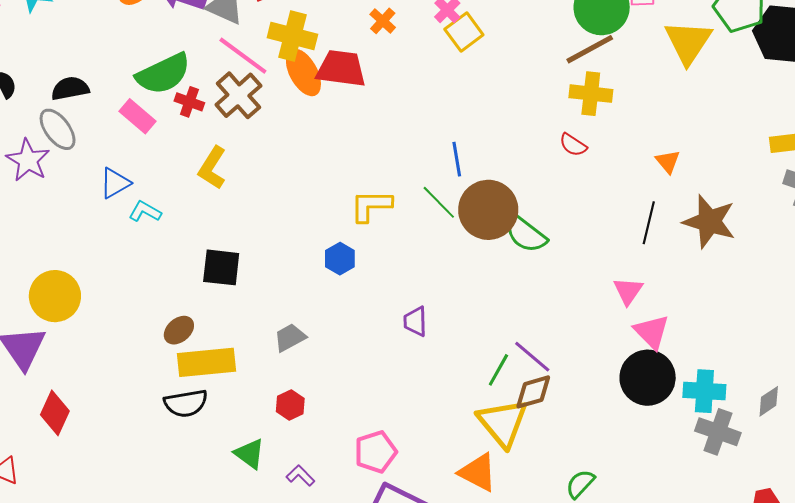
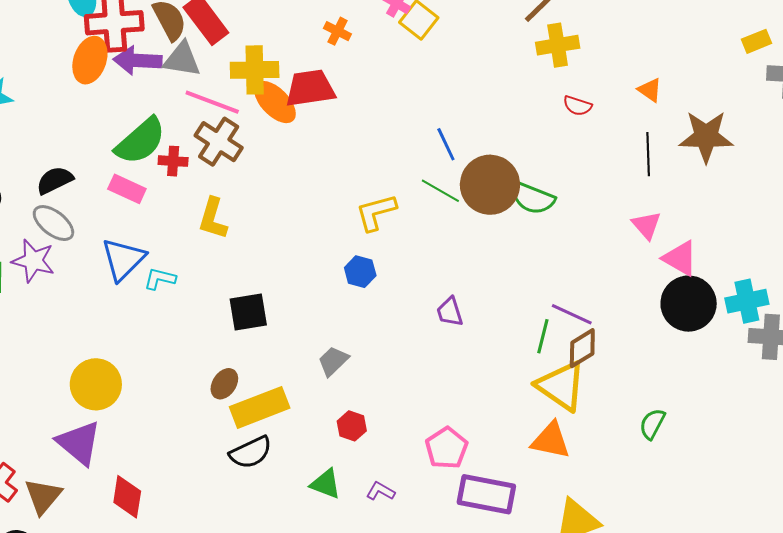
red semicircle: (573, 145) -> (577, 106), moved
blue triangle: (115, 183) -> (123, 259), size x1.4

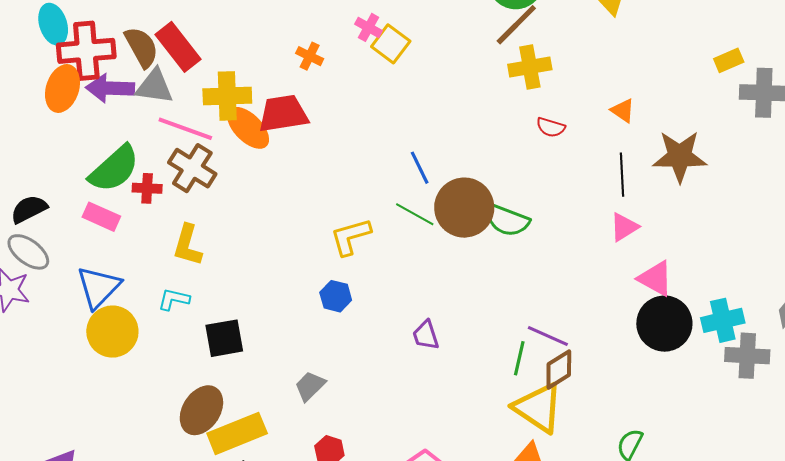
pink triangle: (646, 225) -> (624, 227), moved, turned 40
cyan L-shape: (160, 279) -> (174, 299), moved
yellow circle: (96, 384) -> (112, 332), moved
brown ellipse: (224, 384) -> (201, 410), size x1.6

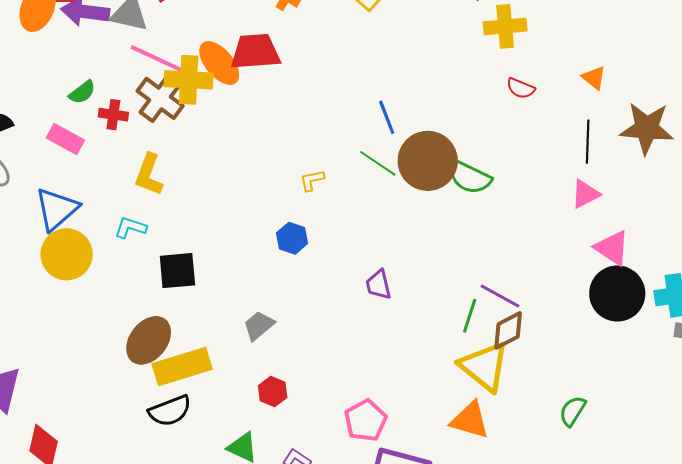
yellow cross: (227, 96) -> (189, 80), moved
green semicircle: (114, 169) -> (82, 92), size x0.5
yellow L-shape: (351, 237) -> (312, 180), size x0.6

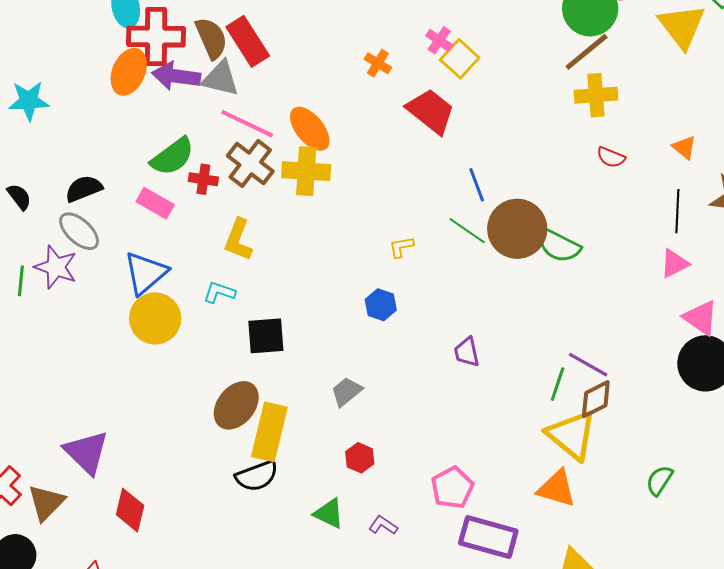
red trapezoid: (255, 52) -> (431, 111), moved, turned 42
yellow cross: (189, 80) -> (306, 171), moved
green semicircle: (82, 92) -> (173, 157), size x1.6
yellow rectangle: (182, 367) -> (269, 432), turned -60

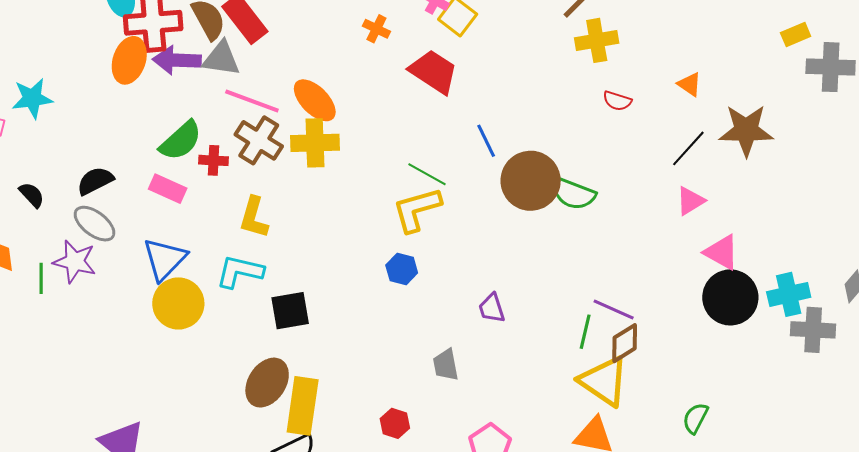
black line: (677, 211) -> (688, 148), turned 45
green line: (467, 231) -> (427, 174), moved
yellow L-shape: (401, 247) -> (417, 210), size x2.0
cyan L-shape: (219, 292) -> (240, 272), size x1.5
gray trapezoid: (346, 392) -> (446, 365), moved, turned -56

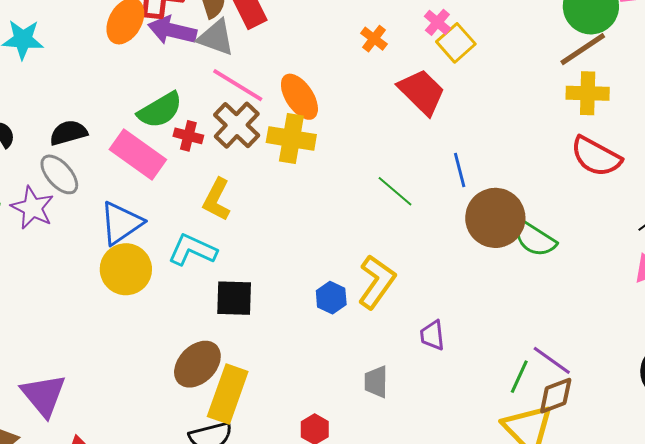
red semicircle: (617, 101) -> (596, 157), size x1.8
pink rectangle: (168, 189) -> (138, 155), size x1.5
yellow L-shape: (417, 210) -> (377, 282), moved, turned 130
blue hexagon: (402, 269) -> (331, 298), moved

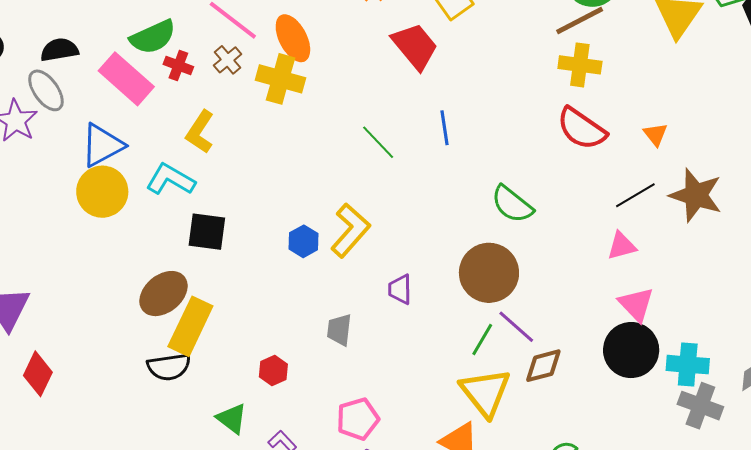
brown cross: (237, 125) -> (228, 60), size x0.6
brown circle: (495, 218) -> (489, 273), moved
brown diamond: (556, 396) -> (543, 366), moved

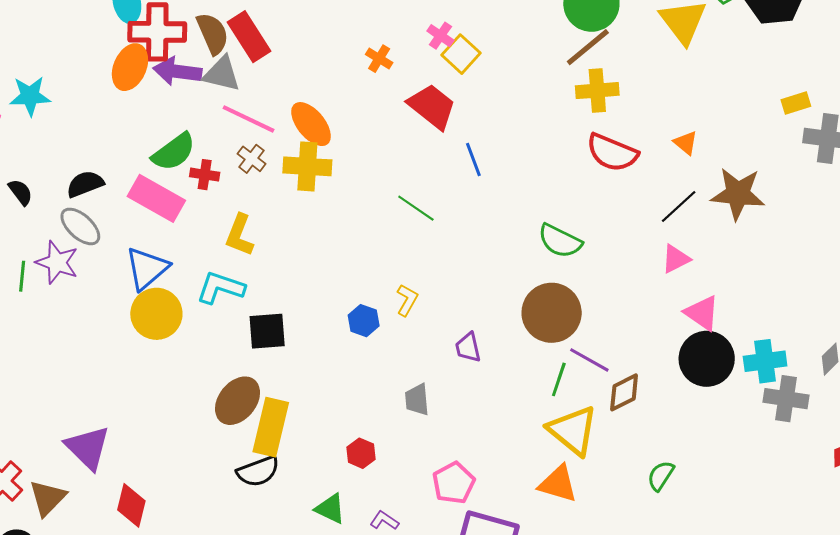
blue line: (445, 128) -> (473, 159), moved
yellow L-shape: (350, 230) -> (407, 300), size x0.6

